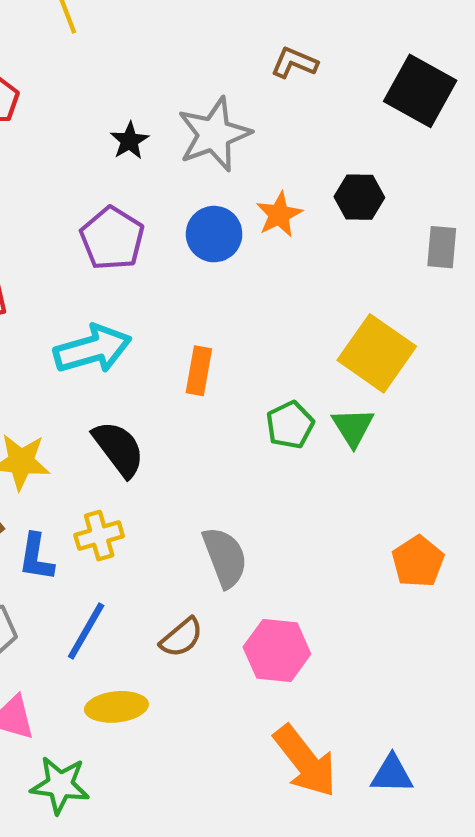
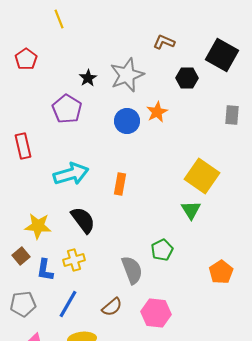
black hexagon: (359, 197) -> (187, 78), moved
purple pentagon: (112, 238) -> (67, 109), moved
gray rectangle: (442, 247) -> (232, 115), moved
green pentagon: (290, 425) -> (162, 250), moved

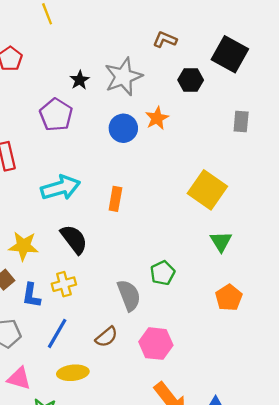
green triangle: (191, 210) -> (221, 242), moved

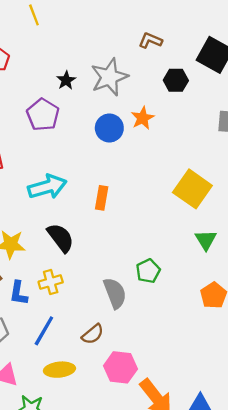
pink hexagon: (156, 344) -> (120, 367), moved

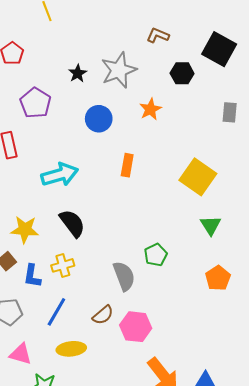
purple pentagon: (43, 115) -> (35, 103), moved
blue circle: (109, 128) -> (99, 119), moved
orange rectangle: (102, 198) -> (127, 165), moved
pink hexagon: (120, 367) -> (136, 327), moved

